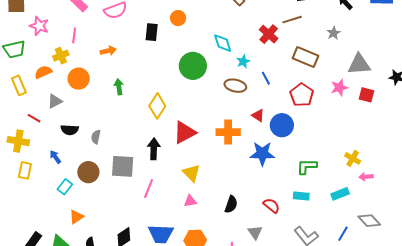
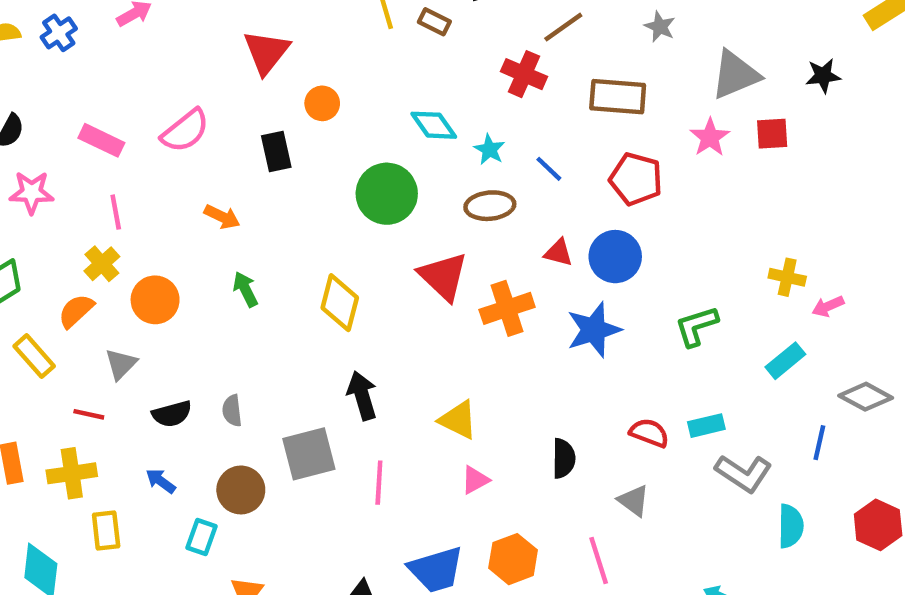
pink star: (39, 26) -> (32, 192), moved
orange arrow: (108, 51) -> (222, 217), moved, turned 56
red triangle: (185, 132) -> (443, 276), moved, turned -30
cyan rectangle: (301, 196) -> (706, 426), moved

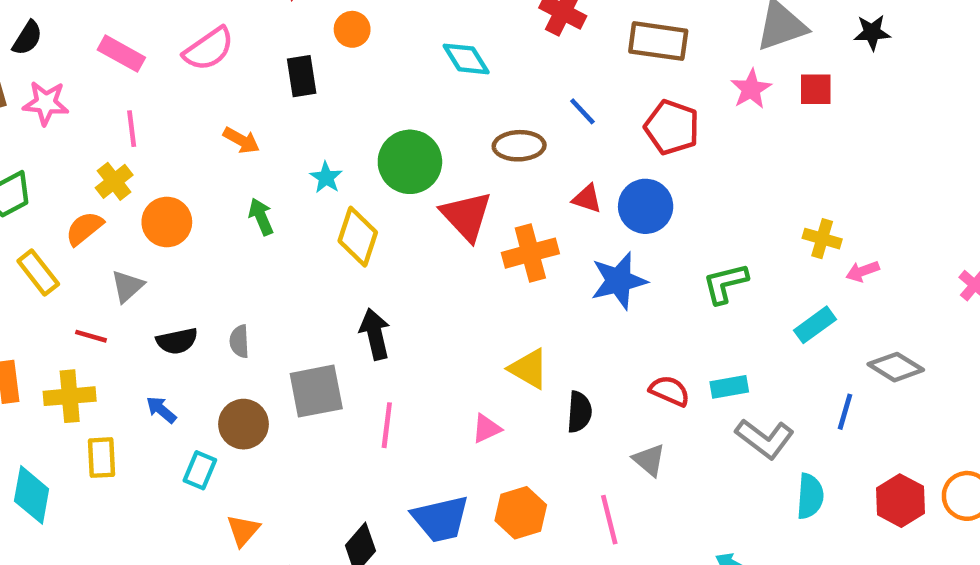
cyan star: (489, 150) -> (326, 178), moved
green circle: (387, 194) -> (410, 162), moved
yellow triangle: (458, 420) -> (529, 369), moved

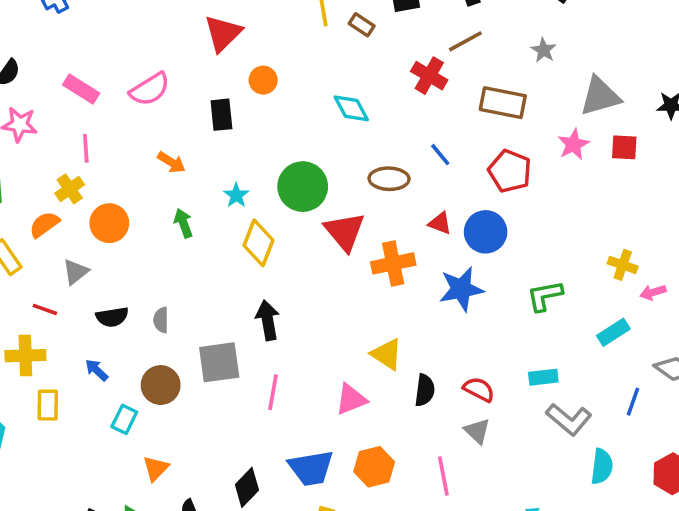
red semicircle: (670, 391) -> (479, 389), moved
pink triangle: (486, 429) -> (351, 399), size x1.4

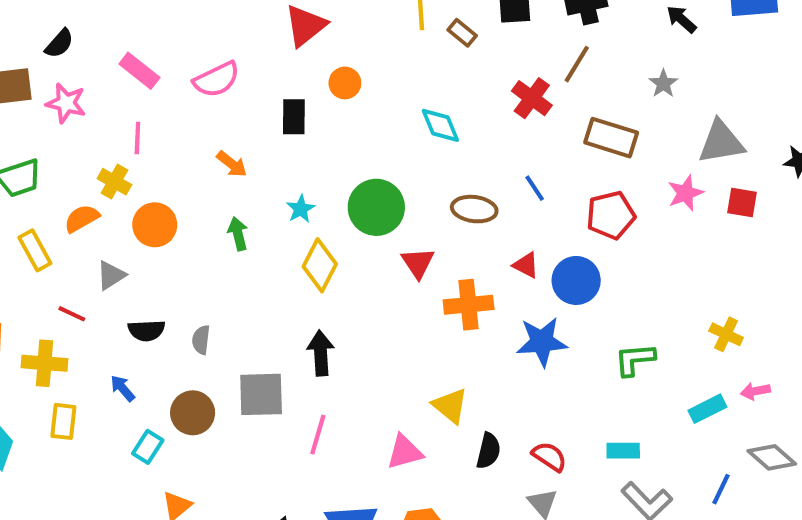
brown line: (465, 41) -> (577, 64), turned -36
red pentagon: (510, 171) -> (611, 215), turned 30
yellow cross: (70, 189) -> (114, 182), turned -32
red triangle: (345, 232) -> (418, 263), size x0.7
pink arrow: (653, 292) -> (755, 391), moved

